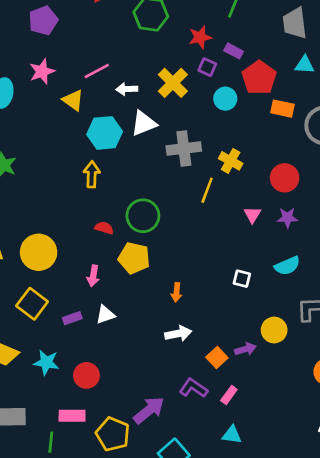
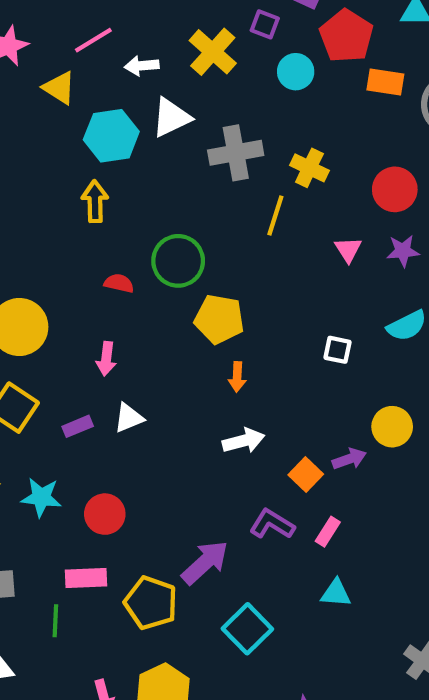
yellow pentagon: (134, 258) -> (219, 319), moved

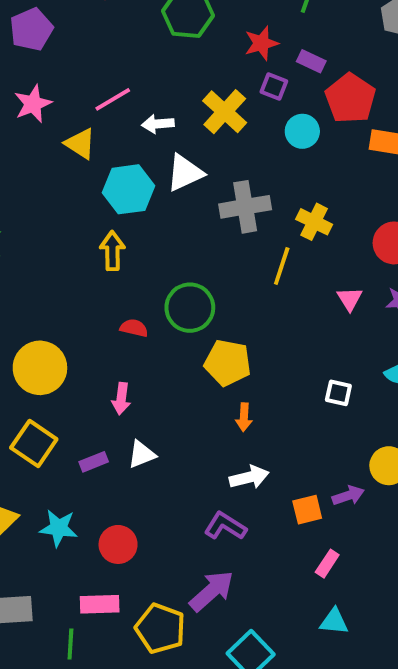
orange square: (306, 475) -> (307, 510), turned 32
purple L-shape: (272, 524) -> (225, 526), moved

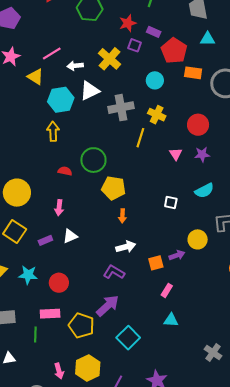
cyan circle: (302, 131) -> (155, 80), moved

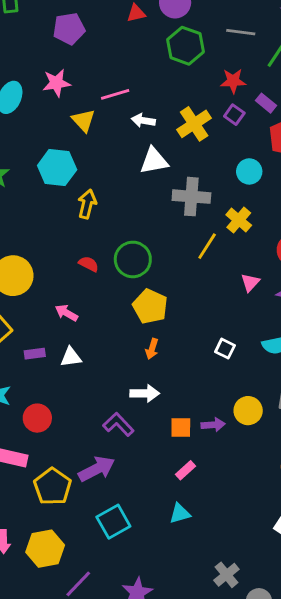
cyan hexagon: (61, 100) -> (57, 168), moved
pink arrow: (59, 208) -> (66, 313), turned 98
cyan triangle: (171, 320) -> (180, 513), turned -35

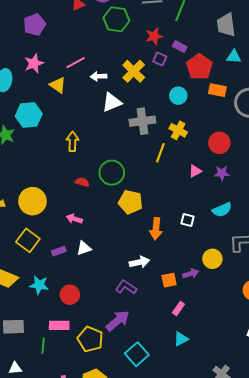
cyan hexagon: (57, 168) -> (29, 115), moved
pink triangle: (250, 282) -> (195, 171), turned 32
orange arrow: (152, 349) -> (156, 229), moved, size x1.5

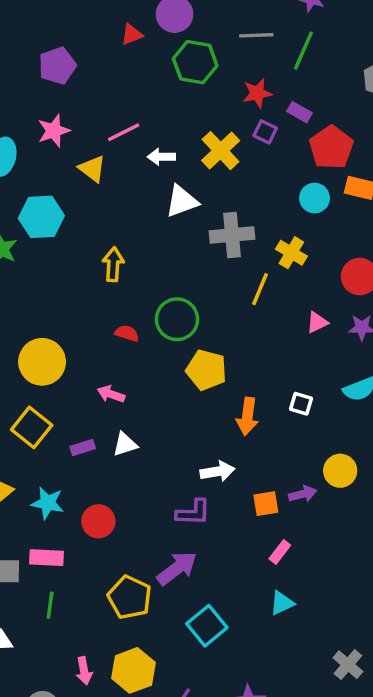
cyan circle: (178, 96) -> (315, 198), moved
purple L-shape: (126, 287) -> (193, 512), turned 145
pink rectangle: (59, 325) -> (47, 558), moved

